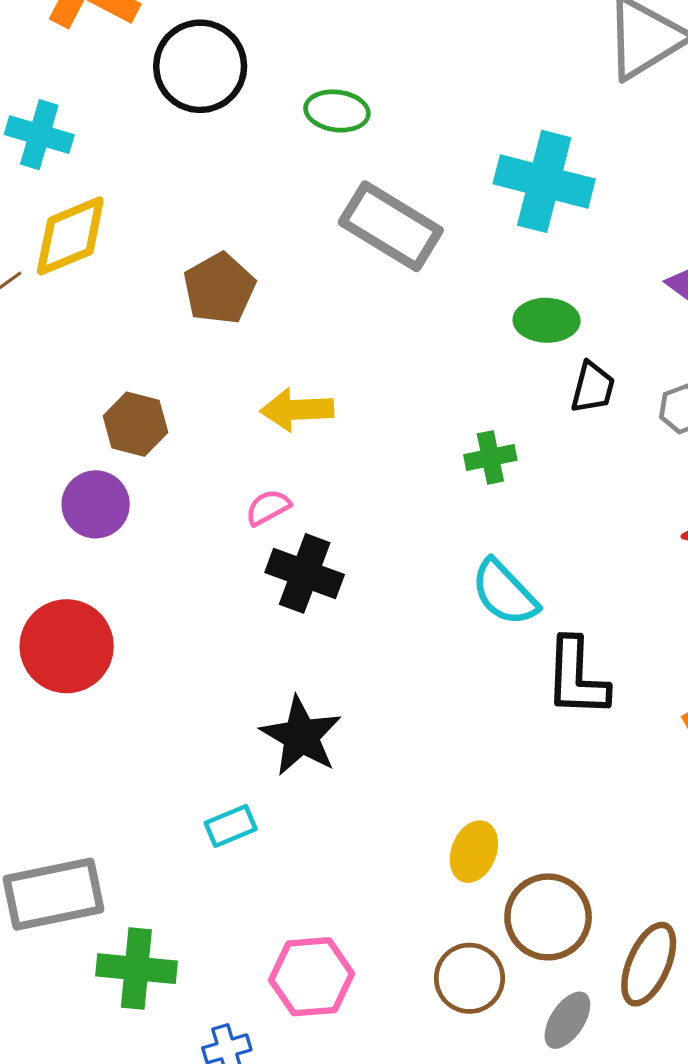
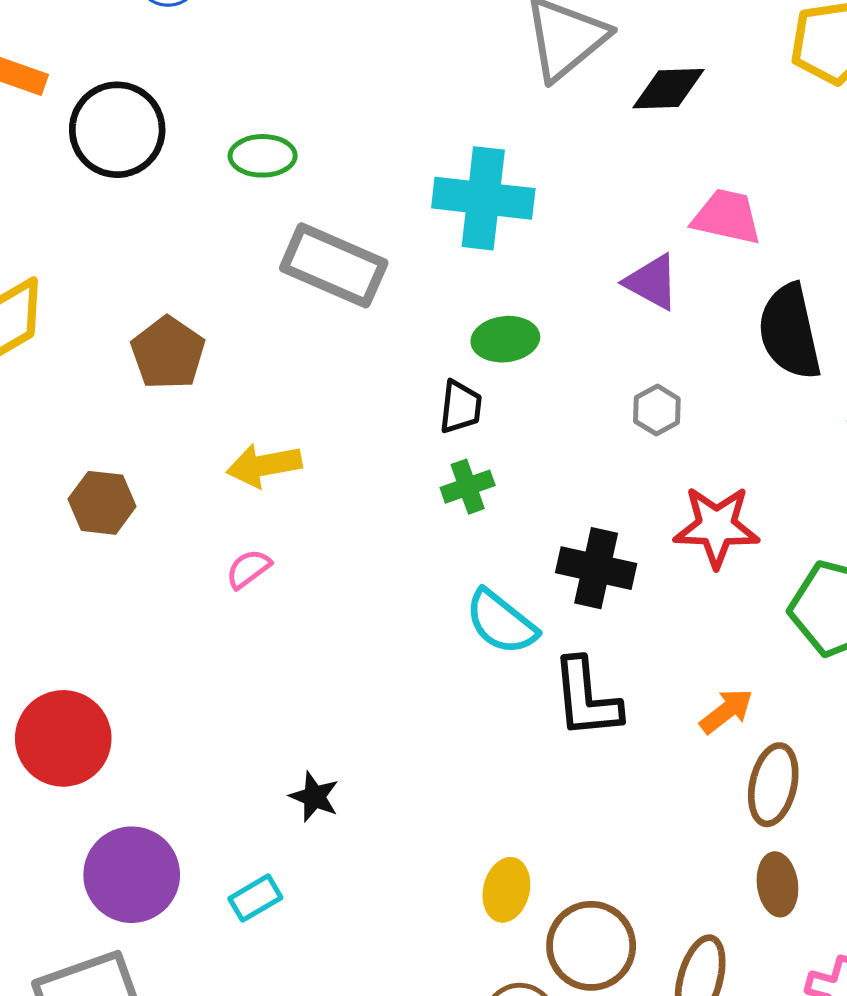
black trapezoid: (593, 387) -> (461, 407), moved
purple circle: (96, 504) -> (132, 875), moved, size x1.4
black cross: (305, 573) -> (596, 568), moved
black star: (301, 736) -> (314, 797), size x0.6

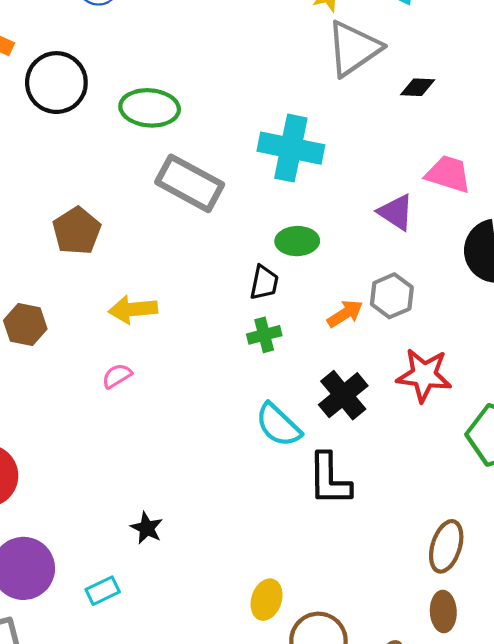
black diamond: (668, 89) -> (418, 87), size x0.7
green ellipse: (263, 156) -> (150, 108), size x1.4
gray hexagon: (657, 410) -> (392, 296), size x1.4
black cross: (596, 568) -> (343, 395), turned 33
orange arrow: (726, 711) -> (345, 314), moved

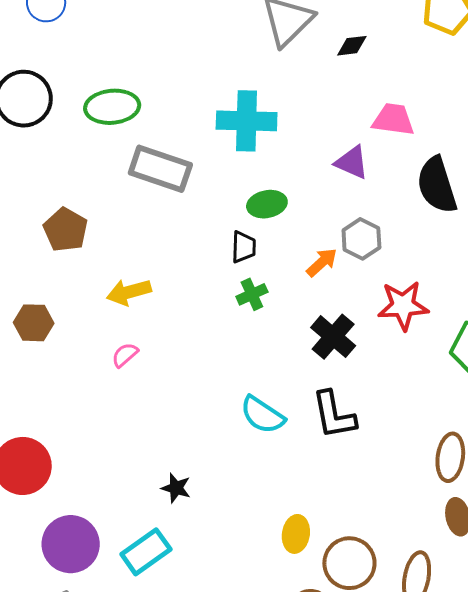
cyan semicircle: (278, 425) -> (262, 415), moved
cyan rectangle: (103, 591) -> (146, 552), size x1.6

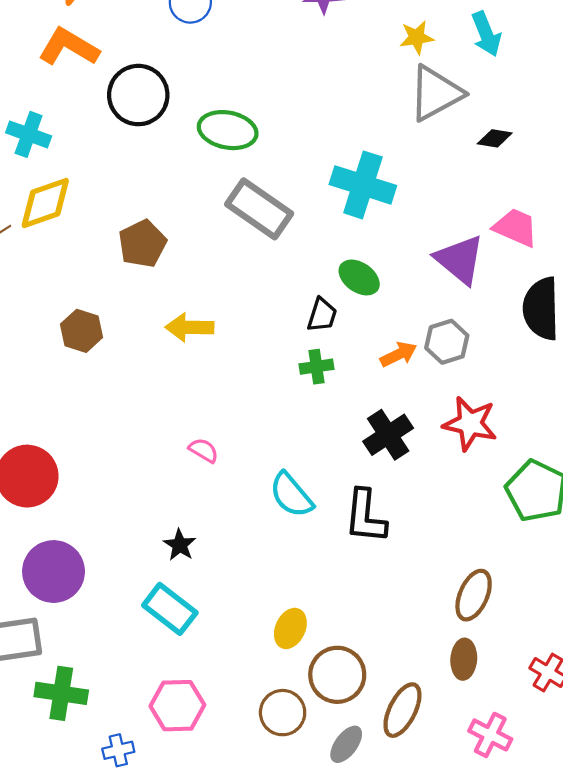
purple triangle: (352, 162) -> (460, 260), size x1.4
green ellipse: (267, 204) -> (359, 277), turned 30
pink semicircle: (125, 355) -> (204, 450), moved, turned 56
cyan rectangle: (146, 552) -> (170, 609), moved, turned 57

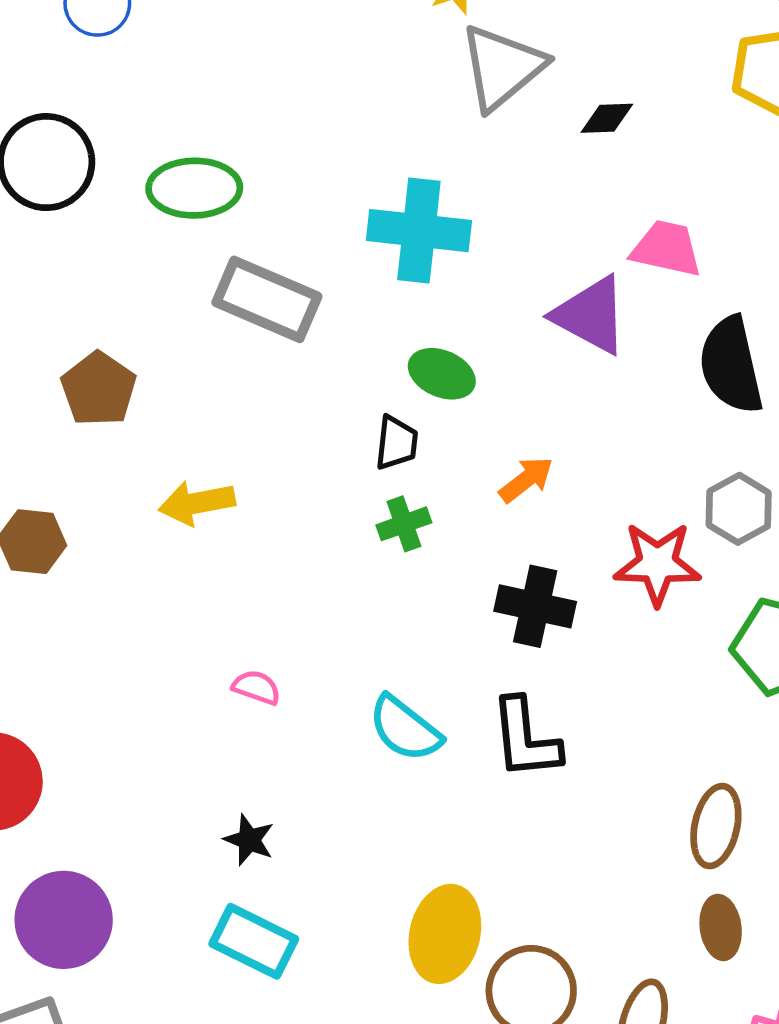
gray hexagon: (447, 342) -> (739, 509), moved
black cross: (388, 435) -> (535, 606), turned -33
yellow ellipse: (290, 628) -> (445, 934), size x1.5

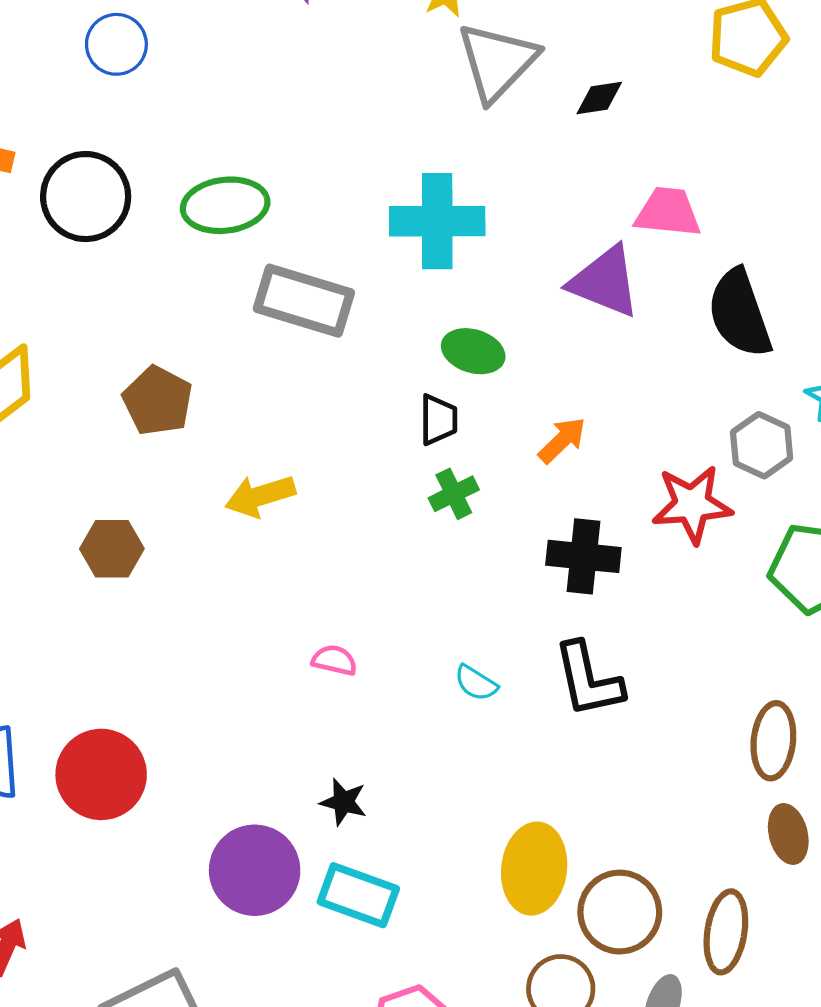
cyan semicircle: (405, 729) -> (476, 683), size x0.6
purple circle: (64, 920) -> (255, 870), moved

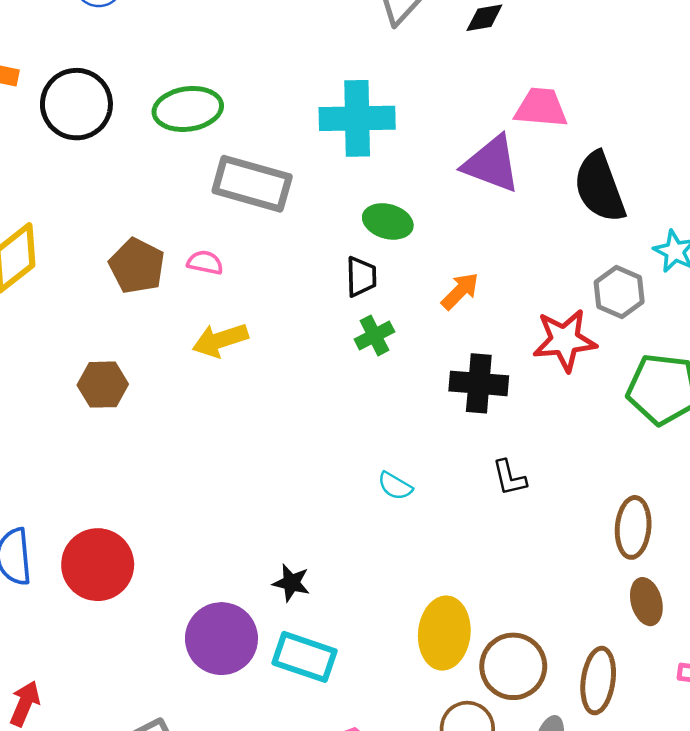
pink semicircle: (334, 660) -> (205, 262), moved
black L-shape: (588, 680) -> (509, 478), moved, size x0.6

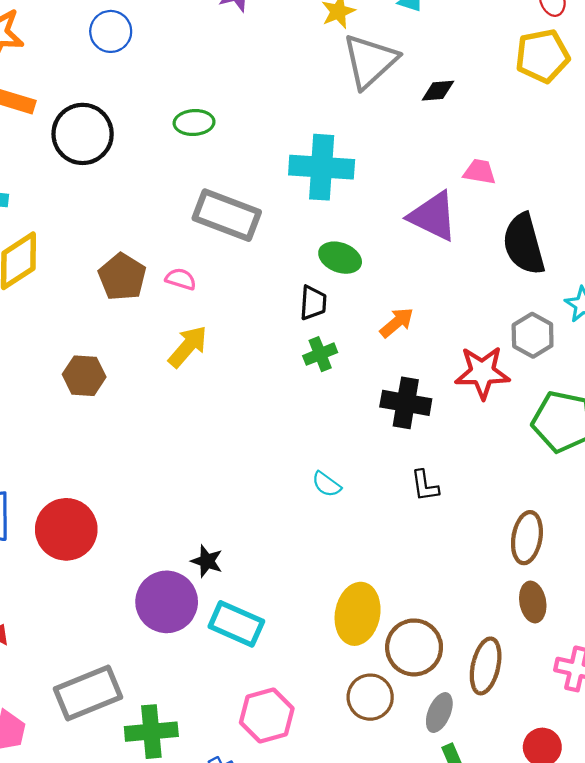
pink trapezoid: (541, 108) -> (480, 172), size x0.7
green ellipse: (188, 109) -> (194, 123), moved, size x0.7
yellow arrow: (220, 340) -> (188, 347), turned 144
black star: (291, 583) -> (207, 561), moved

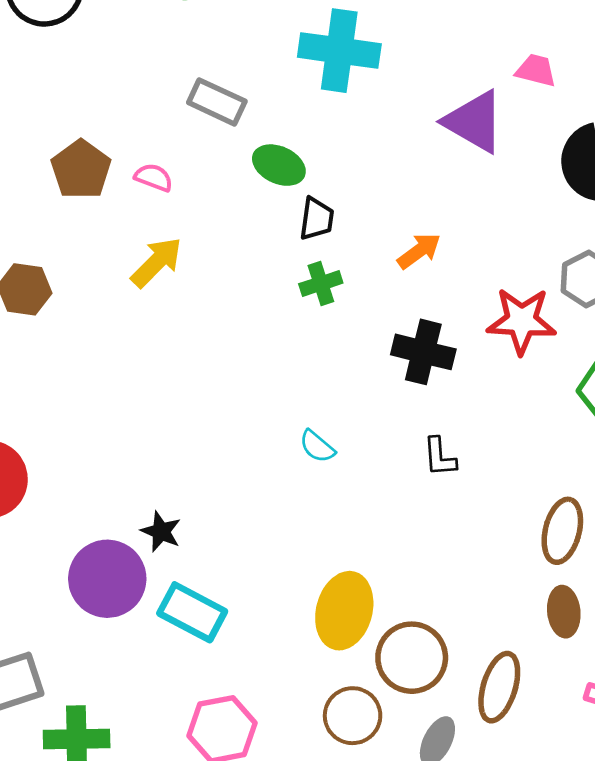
gray rectangle: (227, 215) -> (217, 102), size x0.7
green ellipse: (340, 258) -> (279, 165), moved

